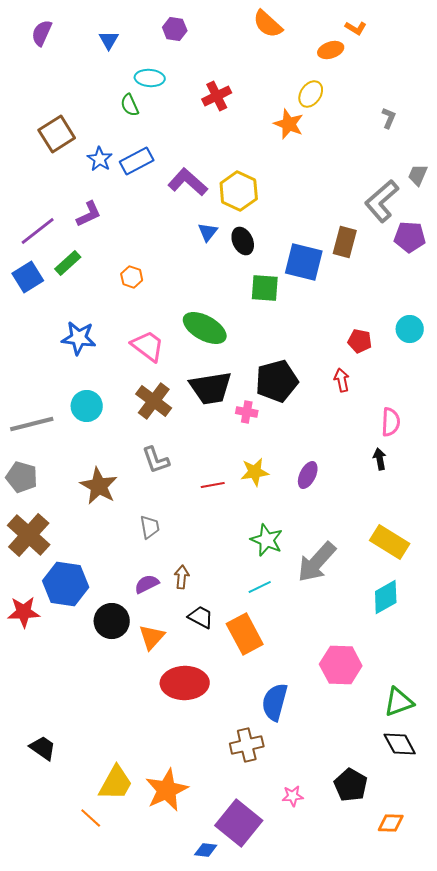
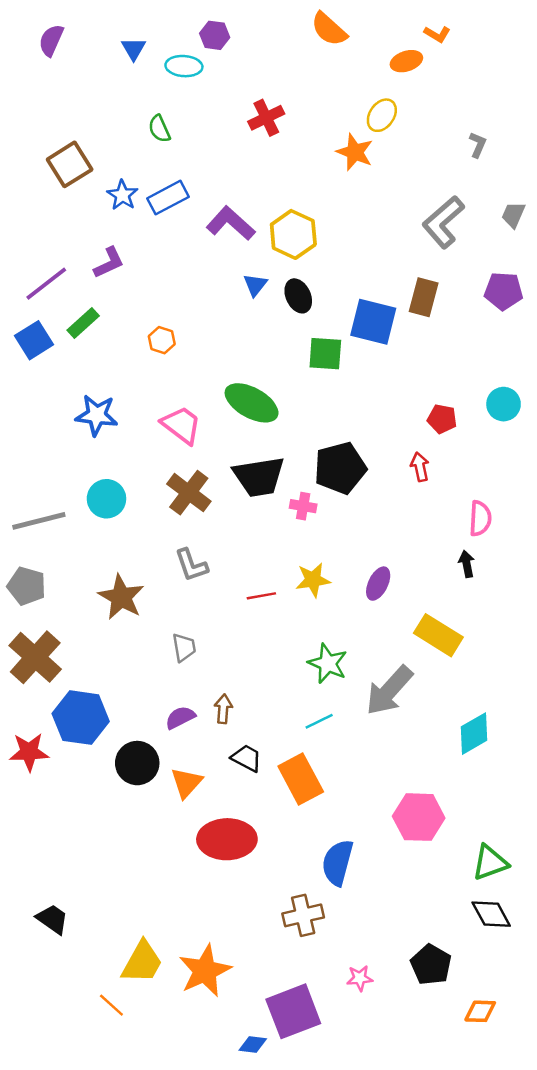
cyan ellipse: (150, 78) -> (184, 66), moved
gray L-shape: (382, 201) -> (443, 222), moved
yellow rectangle: (390, 542) -> (438, 635), moved
purple square: (239, 823) -> (293, 1011), turned 30

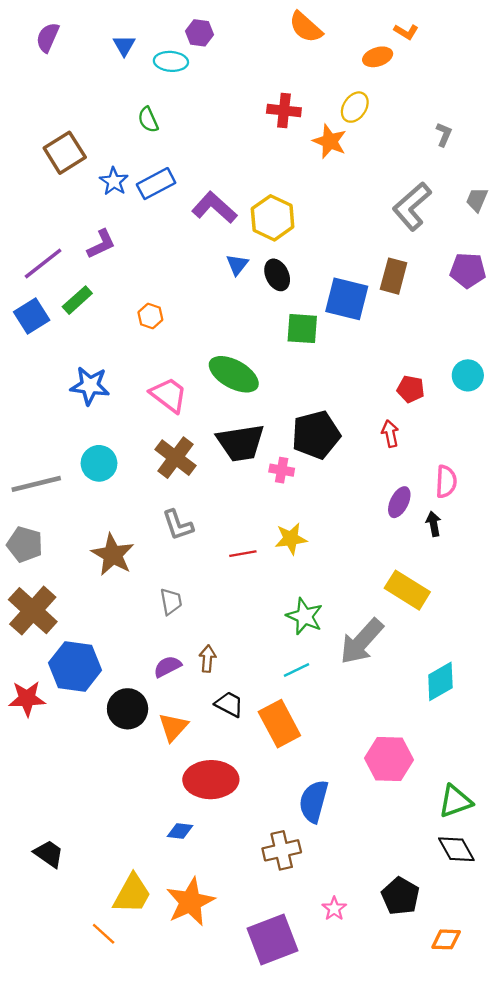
red cross: (266, 118) -> (284, 111), moved, turned 32
purple ellipse: (378, 584) -> (399, 502), moved
pink star: (360, 978) -> (334, 909), turned -30
blue diamond: (253, 1045) -> (180, 831), moved

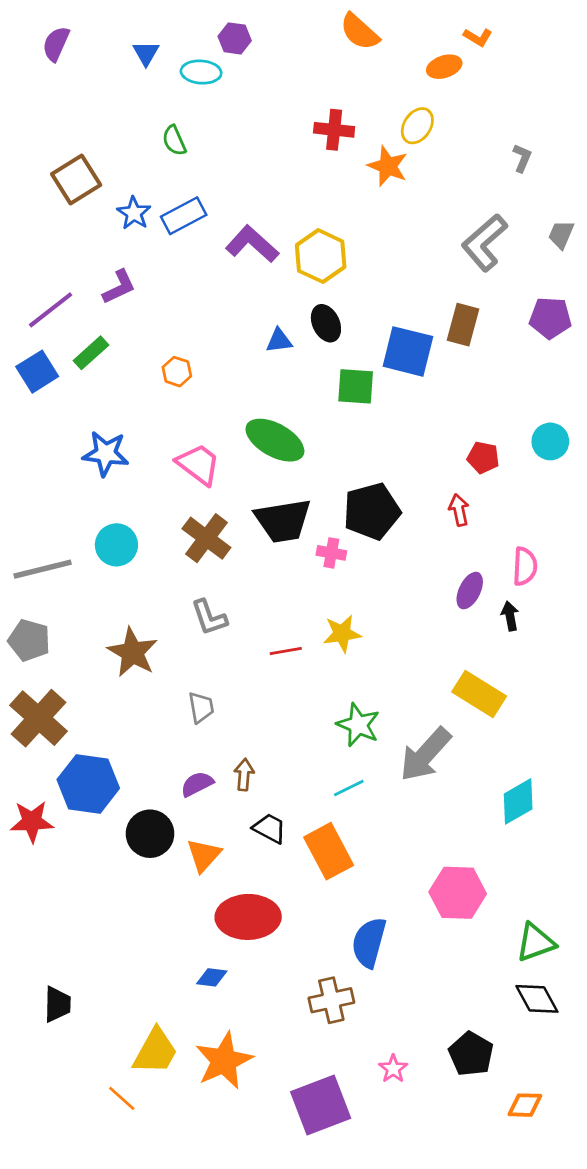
blue triangle: (237, 265) -> (279, 341), moved, turned 45
black trapezoid: (49, 854) -> (57, 1004), turned 56

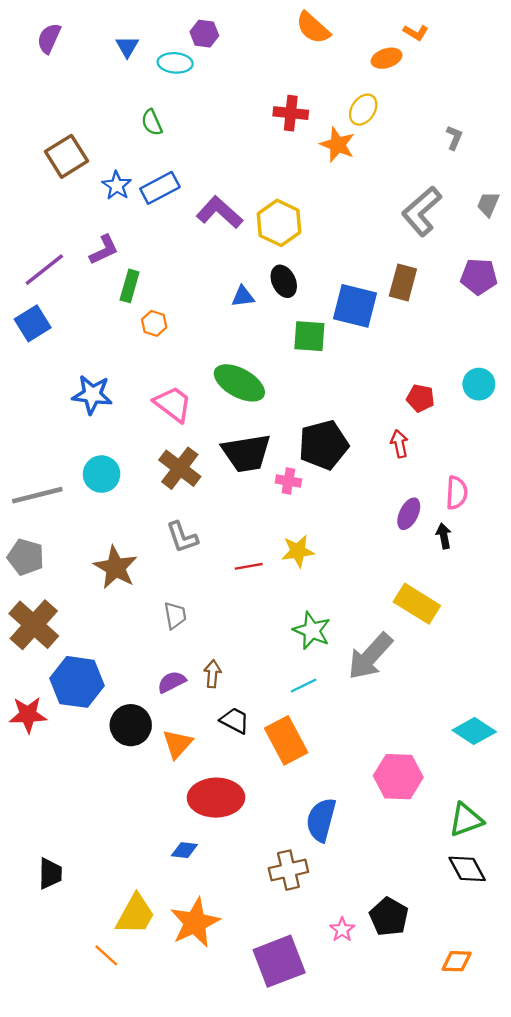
green rectangle: (91, 353) -> (130, 286), moved, turned -32
cyan diamond: (518, 801) -> (474, 731), moved, turned 63
black pentagon: (471, 1054) -> (389, 917), moved

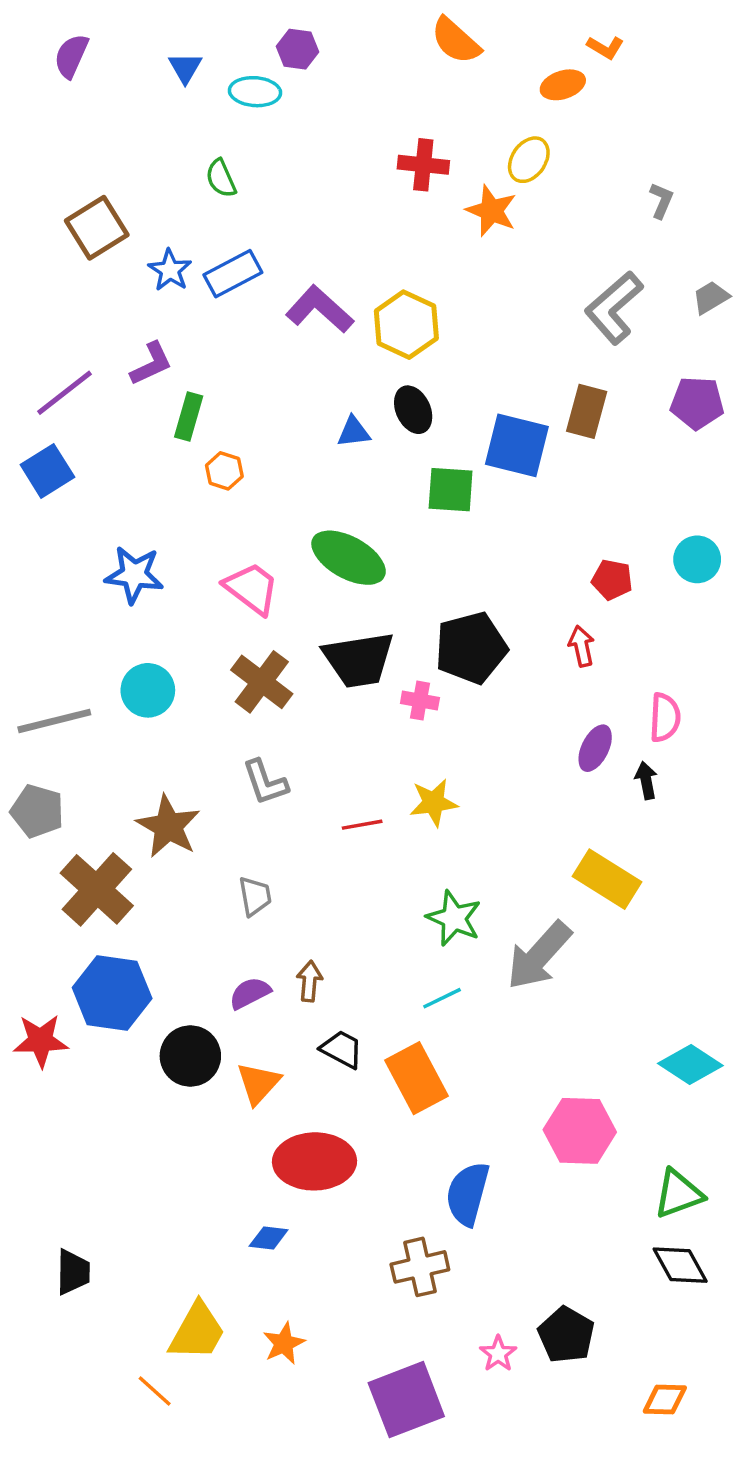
gray trapezoid: (488, 204) -> (711, 297), turned 36
brown cross: (34, 625) -> (97, 889), moved
orange star: (195, 923) -> (284, 1343), size x0.6

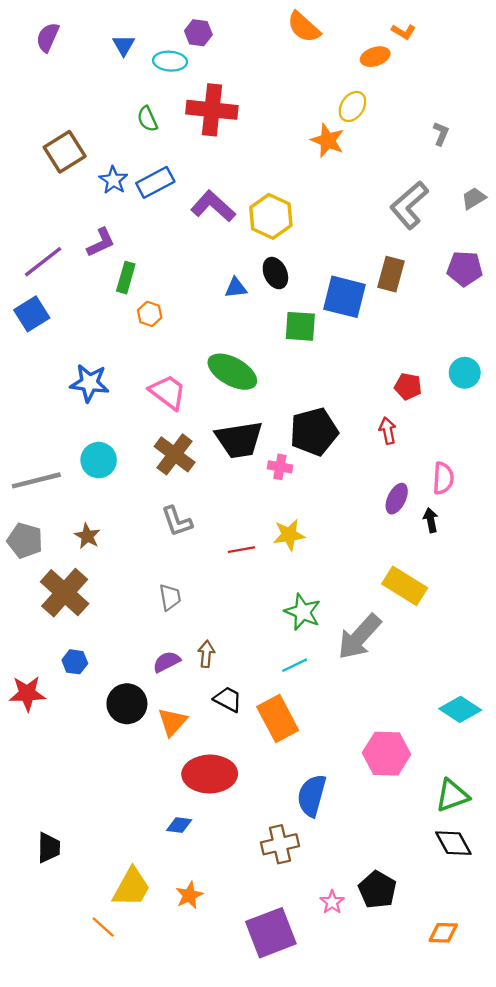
red cross: (423, 165) -> (212, 110), moved, size x1.5
brown star: (168, 826) -> (87, 536), moved, size x0.6
blue hexagon: (112, 993) -> (75, 662), size x0.5

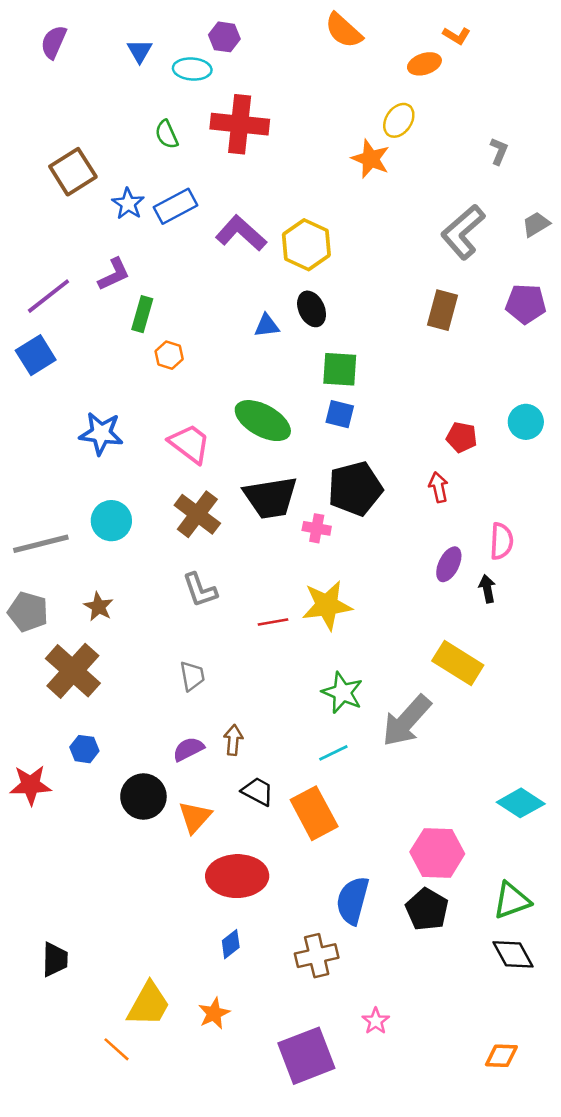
blue square: (345, 297) -> (340, 414), moved, size x0.6
yellow star: (289, 535) -> (327, 605), size x1.4
blue diamond: (179, 825) -> (231, 944), moved, turned -45
black pentagon: (377, 890) -> (427, 909), moved

